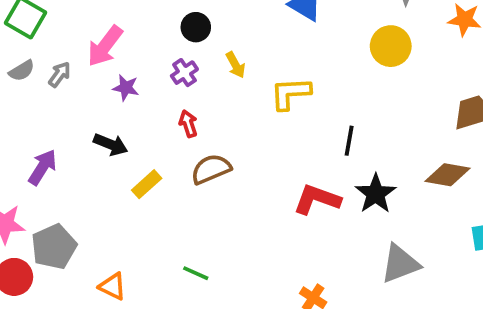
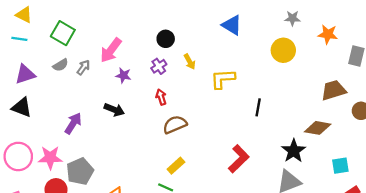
yellow rectangle: (147, 184) -> (176, 166), moved
black star: (376, 194) -> (294, 151), moved
red L-shape: (317, 199) -> (239, 159), moved, turned 116

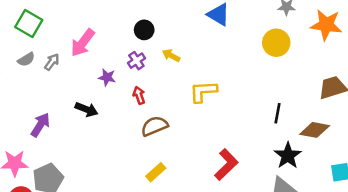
orange star: (328, 34) -> (326, 25), size x1.4
yellow arrow: (190, 62) -> (171, 56), turned 147
purple star: (123, 75) -> (107, 77), moved
yellow L-shape: (223, 79) -> (203, 91), moved
black line: (258, 107) -> (278, 113), moved

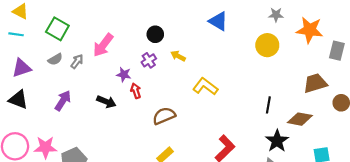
yellow L-shape: (203, 91) -> (205, 86), turned 40
red arrow: (139, 95) -> (136, 91), moved
purple arrow: (40, 125) -> (63, 101), moved

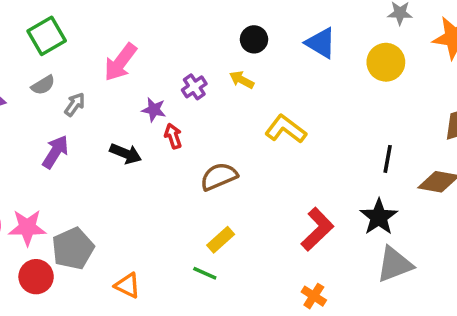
blue triangle: (218, 21) -> (321, 43), moved
green square: (57, 29) -> (47, 36), turned 30
black circle: (155, 34) -> (254, 39), moved
gray arrow: (77, 61) -> (75, 104), moved
black star: (277, 141) -> (379, 217), moved

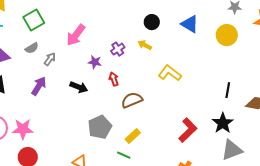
red arrow: (173, 136) -> (114, 79), moved
gray pentagon: (73, 249) -> (100, 127), moved

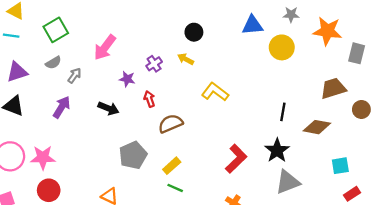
blue triangle: (190, 24) -> (252, 25), moved, turned -36
green line: (124, 155) -> (175, 188), moved

